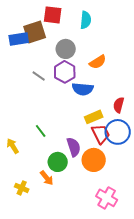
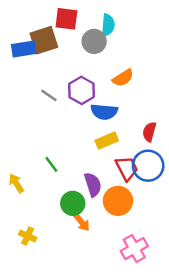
gray circle: (66, 49) -> (94, 41), moved
yellow rectangle: (94, 117) -> (107, 141), moved
orange arrow: (47, 178) -> (82, 222), moved
pink cross: (107, 198) -> (134, 249), turned 30

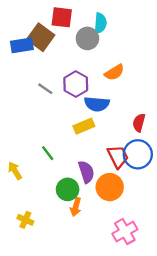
brown square: (44, 40) -> (41, 37), turned -36
yellow rectangle: (107, 141) -> (84, 126), moved
orange arrow: (82, 222) -> (76, 207), turned 54

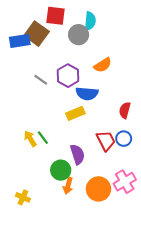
blue circle: (138, 154) -> (124, 139), size x0.6
yellow arrow: (15, 171) -> (30, 139), moved
orange circle: (110, 187) -> (98, 189), moved
pink cross: (125, 232) -> (125, 182), moved

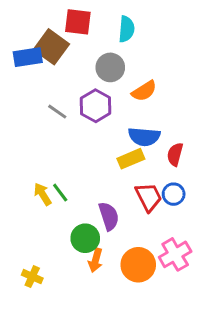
gray circle: (79, 35) -> (110, 67), moved
blue semicircle: (87, 93) -> (144, 137), moved
yellow rectangle: (75, 113) -> (131, 159), moved

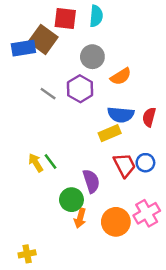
cyan semicircle: (126, 29) -> (96, 16), moved
red semicircle: (175, 154) -> (149, 117), moved
yellow cross: (32, 277) -> (27, 254), moved, turned -35

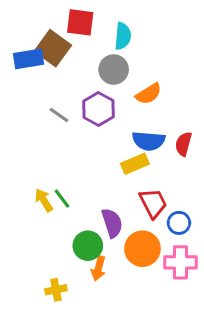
cyan semicircle: (96, 16) -> (123, 36), moved
blue circle: (145, 163) -> (179, 223), moved
pink cross: (147, 213) -> (180, 262), turned 30
orange circle: (116, 222) -> (142, 249), moved
yellow cross: (27, 254) -> (56, 290), moved

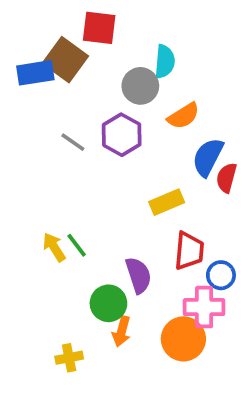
cyan semicircle: (123, 36) -> (165, 62), moved
blue semicircle: (149, 141) -> (208, 157), moved, turned 112
red trapezoid: (153, 203) -> (189, 251), turned 32
orange circle: (142, 249) -> (183, 339), moved
pink cross: (180, 262) -> (204, 307), moved

